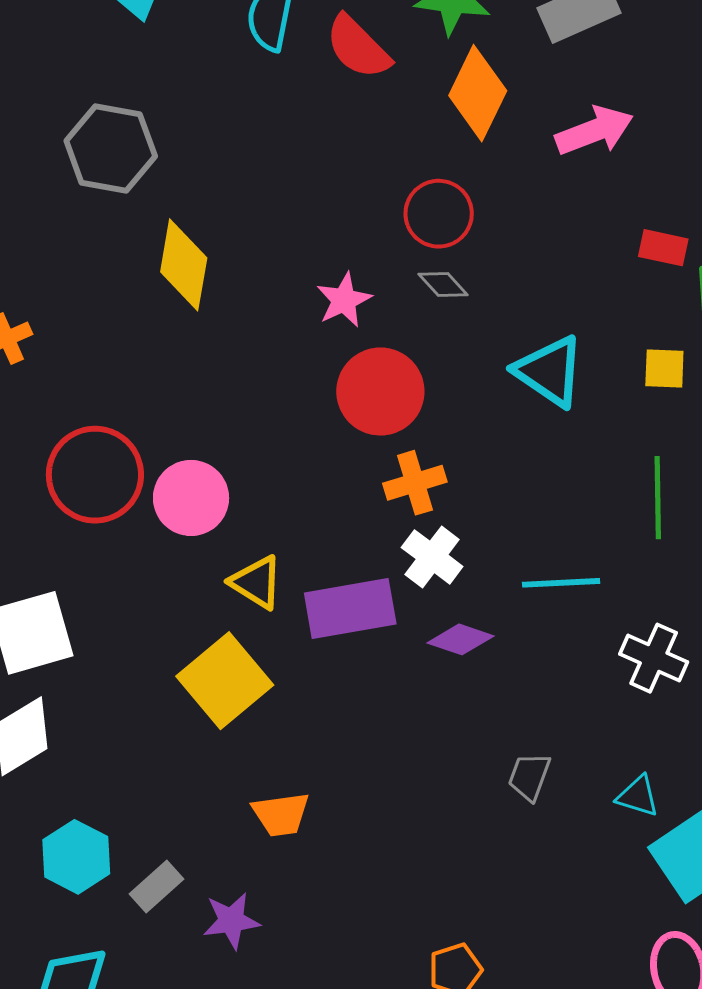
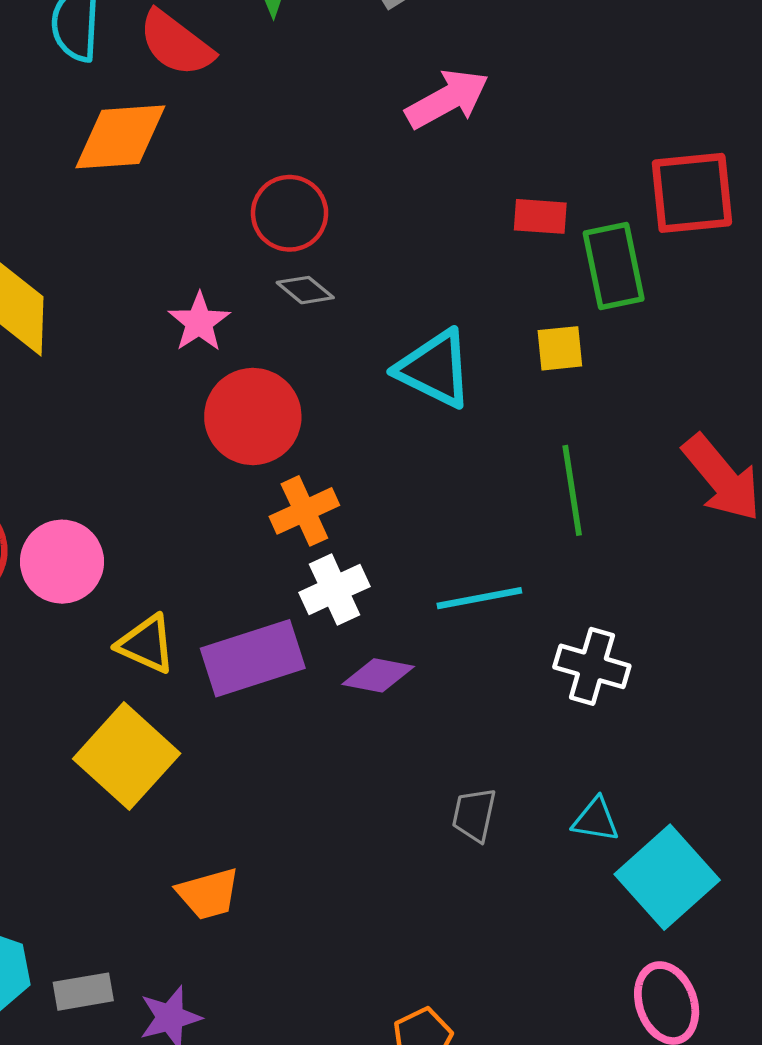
orange diamond: (478, 93) -> (120, 137), moved, turned 68
white cross: (432, 557) -> (334, 589), turned 36
gray rectangle: (157, 887) -> (83, 992), turned 40

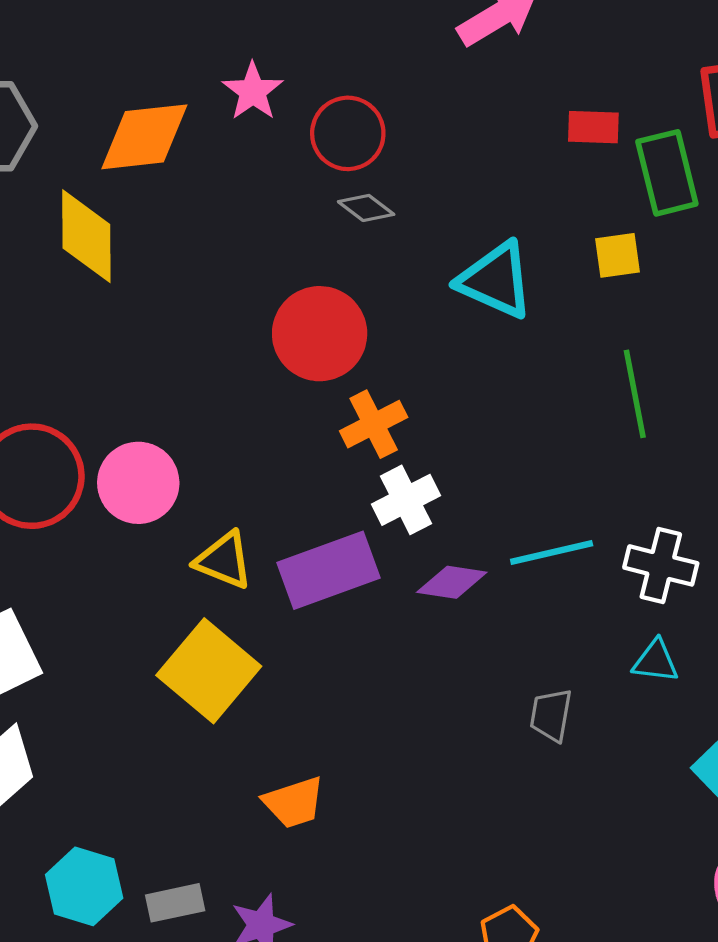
orange diamond: (120, 137) -> (144, 137), moved
pink star: (199, 322) -> (253, 91), moved
cyan line: (479, 598) -> (552, 553), moved
cyan triangle: (596, 820) -> (656, 661), moved

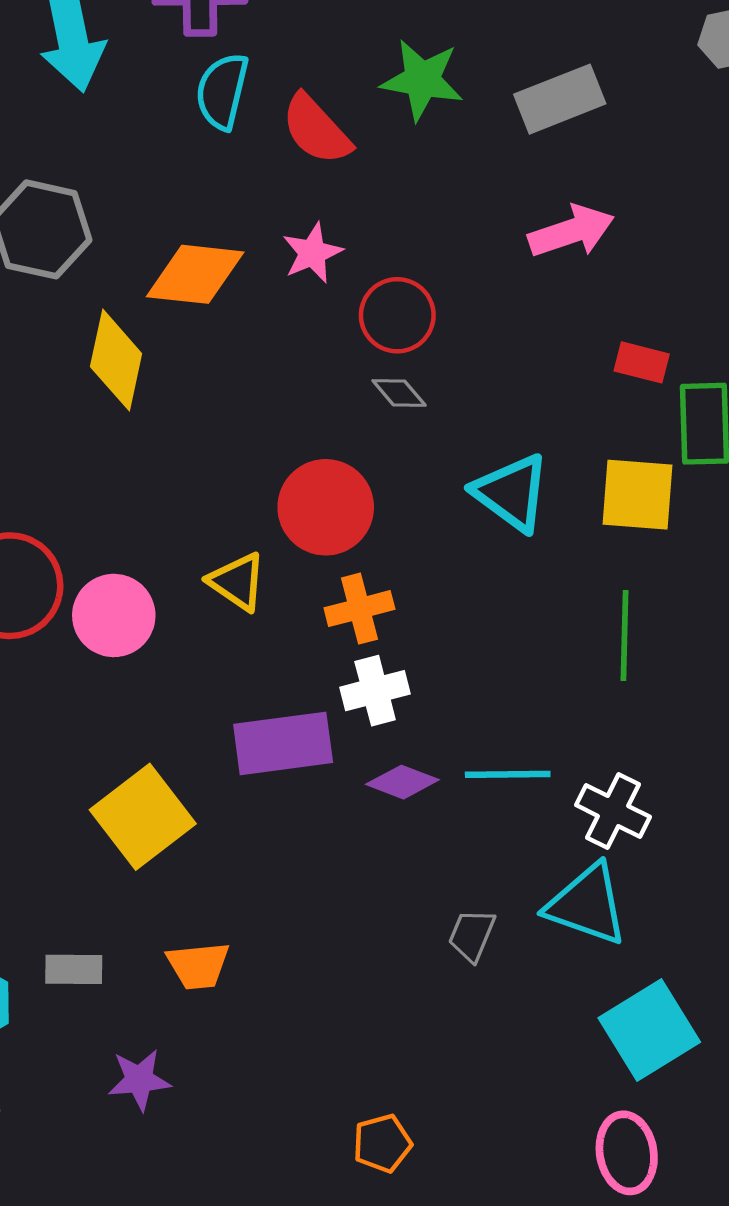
yellow square: (617, 255) -> (638, 495), size x1.6
yellow triangle: (224, 560) -> (237, 582), moved
cyan triangle: (656, 661) -> (587, 905), size x1.8
gray rectangle: (175, 903) -> (74, 969), moved

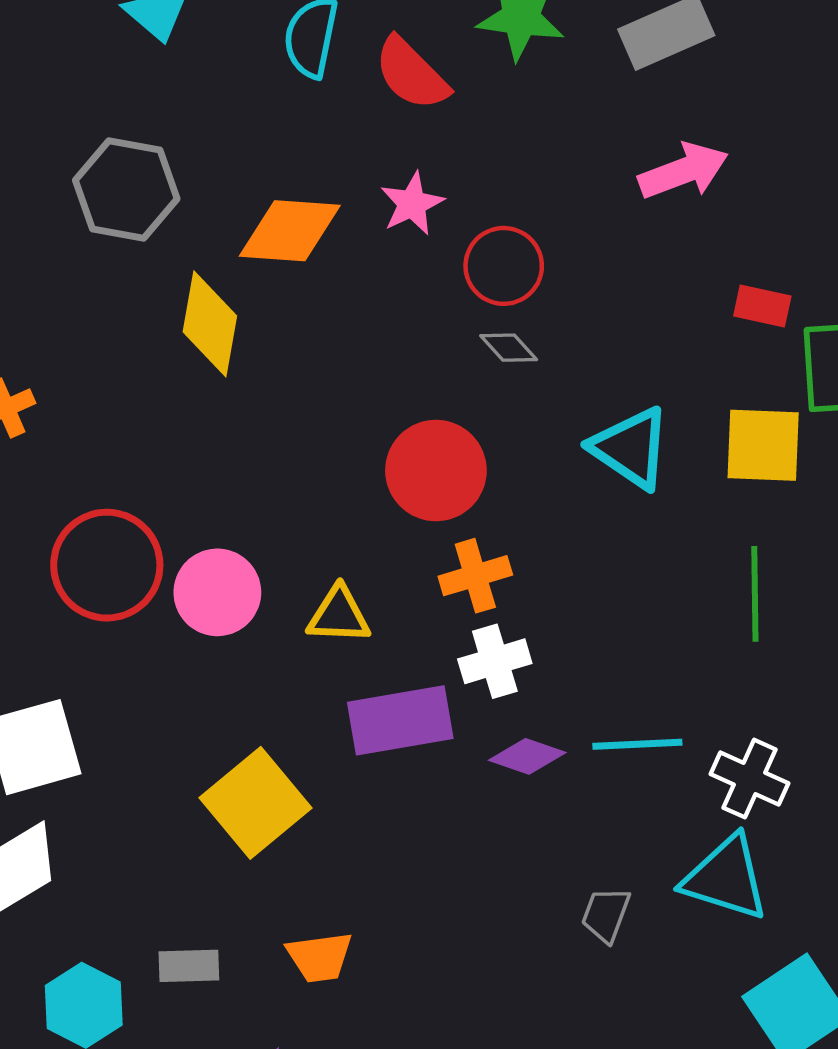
yellow triangle: (237, 582) -> (339, 615), moved, turned -30

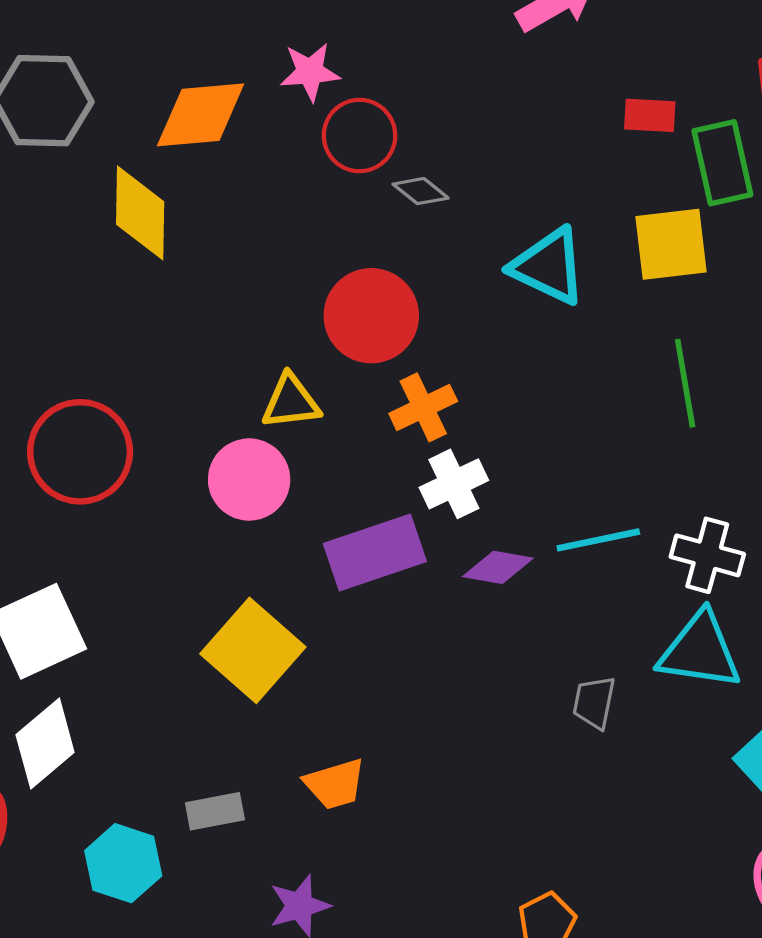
pink star: (412, 204) -> (310, 72), turned 30
red circle: (504, 266) -> (360, 136), moved
pink circle: (217, 592) -> (249, 480), moved
yellow triangle: (339, 615) -> (291, 402), moved

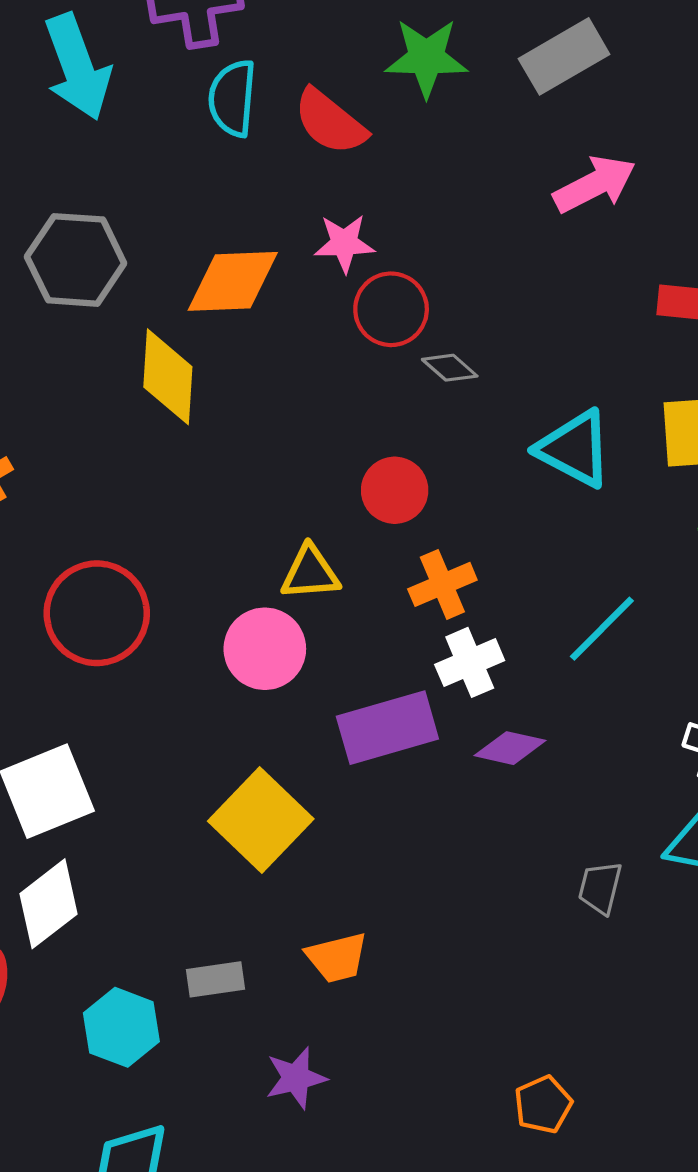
red circle: (371, 316) -> (395, 490), size x0.7
cyan line: (598, 540) -> (602, 629), moved, turned -36

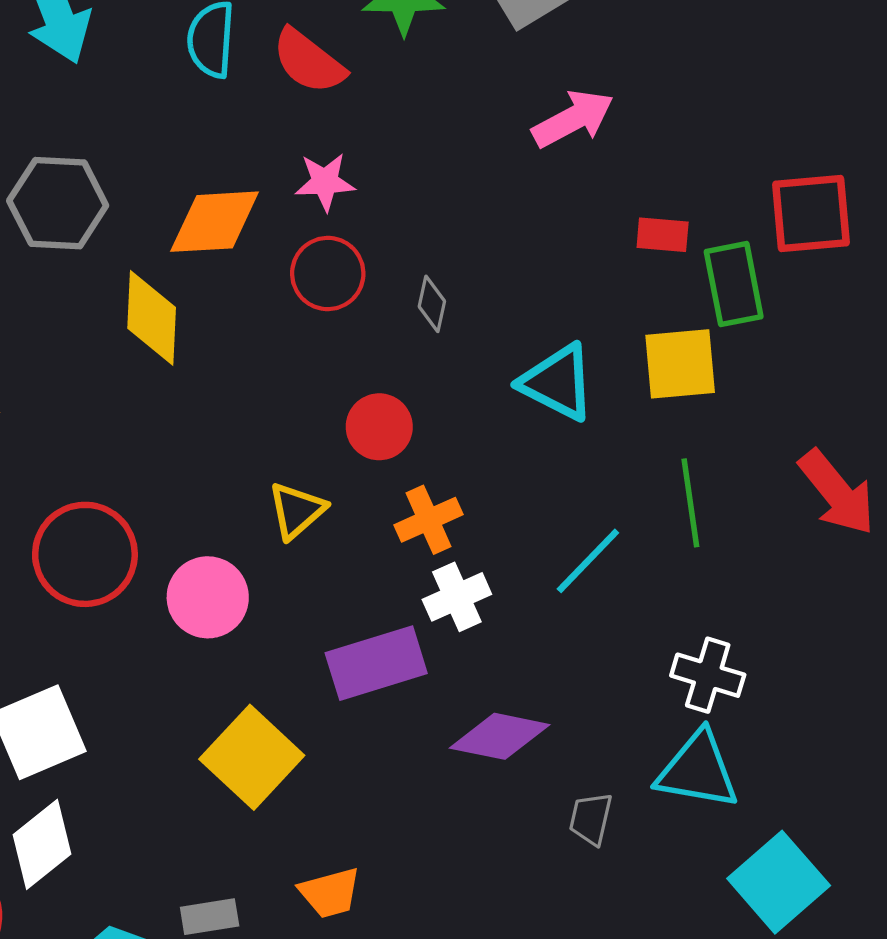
red circle: (391, 309) -> (328, 273), moved
gray diamond: (450, 368) -> (432, 304), turned 62
yellow triangle: (310, 573) -> (297, 510), turned -36
pink circle: (265, 649) -> (208, 597), moved
purple diamond: (510, 748) -> (500, 736), moved, size x1.4

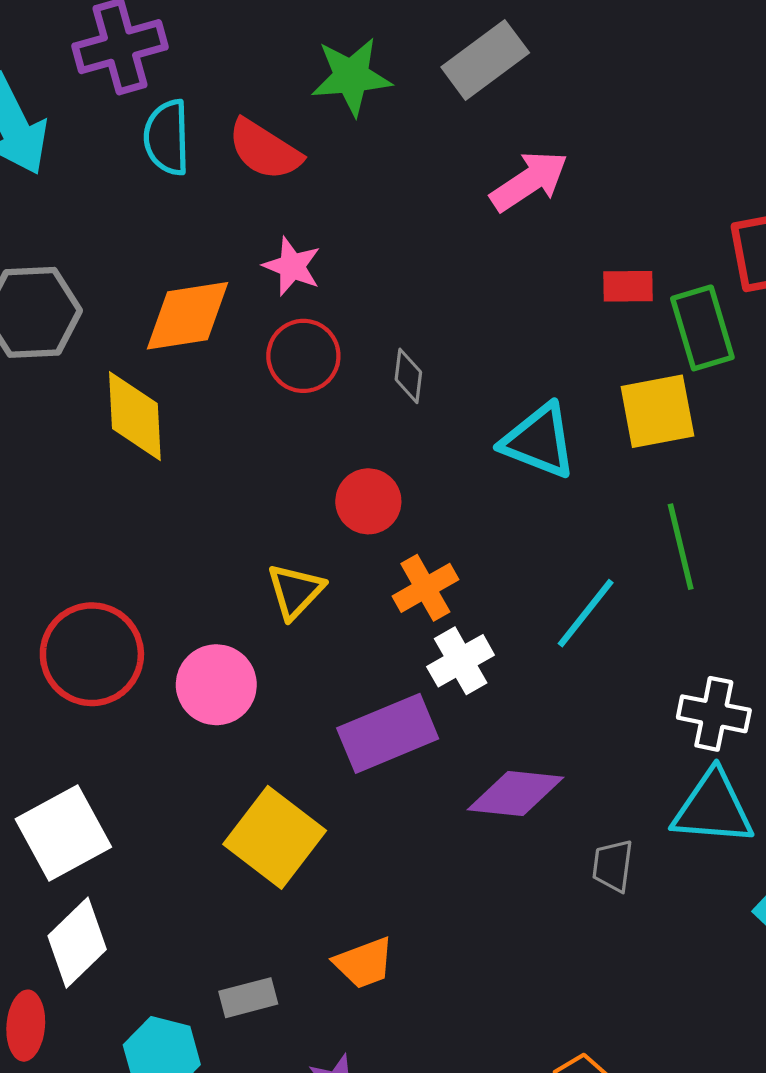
pink star: (325, 182) -> (292, 266), turned 30

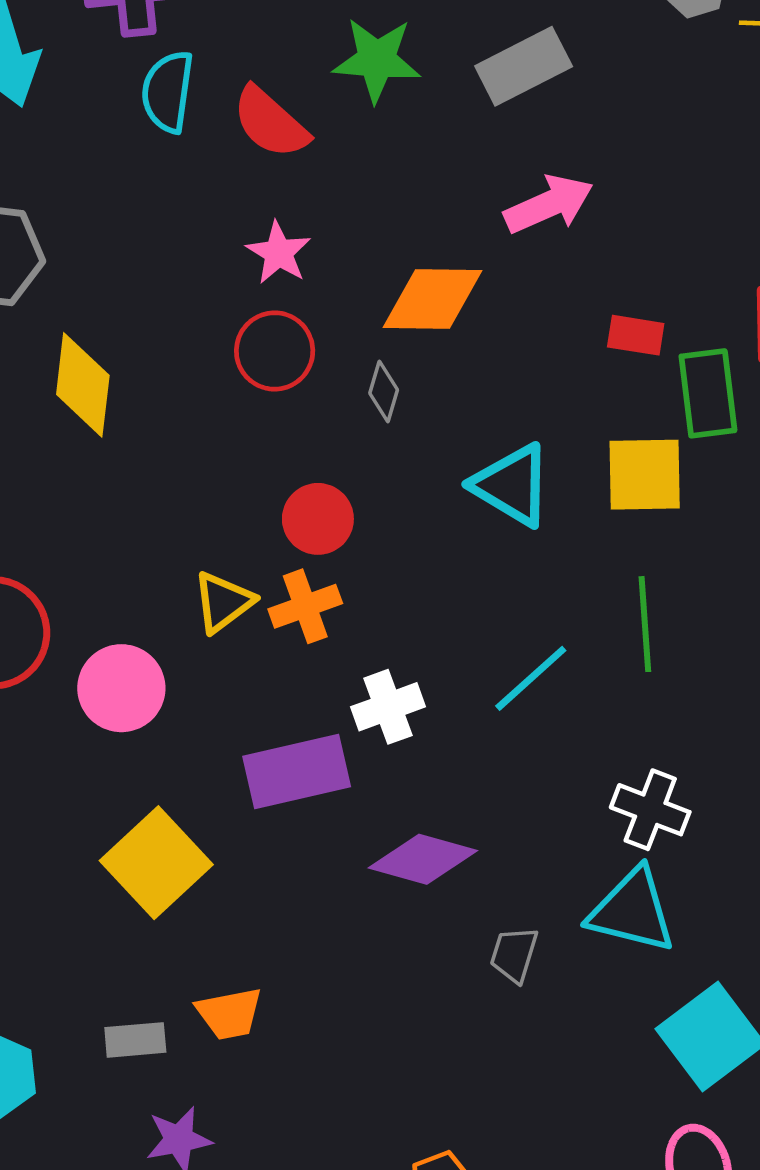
orange diamond: (188, 316) -> (433, 299), moved
orange cross: (425, 588) -> (305, 606), moved
gray rectangle: (248, 998) -> (135, 1040), moved

